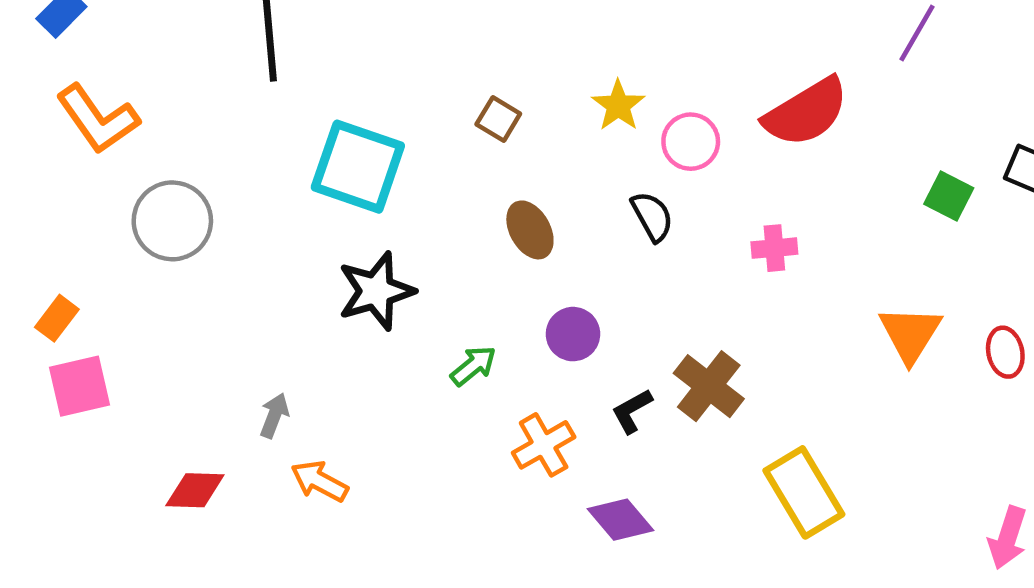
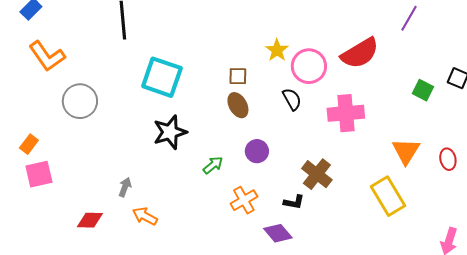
brown square: (498, 119) -> (238, 76), moved, turned -30
pink circle: (691, 142) -> (309, 66), size x1.4
pink cross: (774, 248) -> (346, 113), size x1.8
black L-shape: (632, 411) -> (294, 202), moved, turned -140
yellow rectangle: (804, 492) -> (388, 196), moved

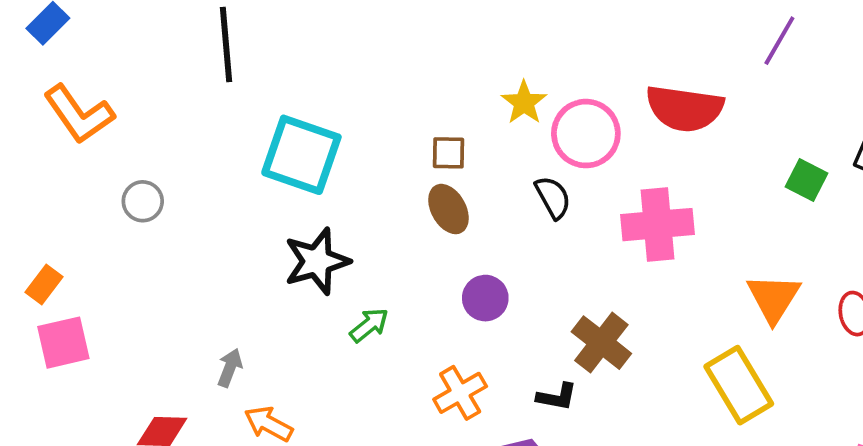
red semicircle: (360, 53) -> (685, 108), turned 39
gray circle: (80, 101) -> (143, 201), size x0.6
green arrow: (213, 165) -> (369, 325), moved

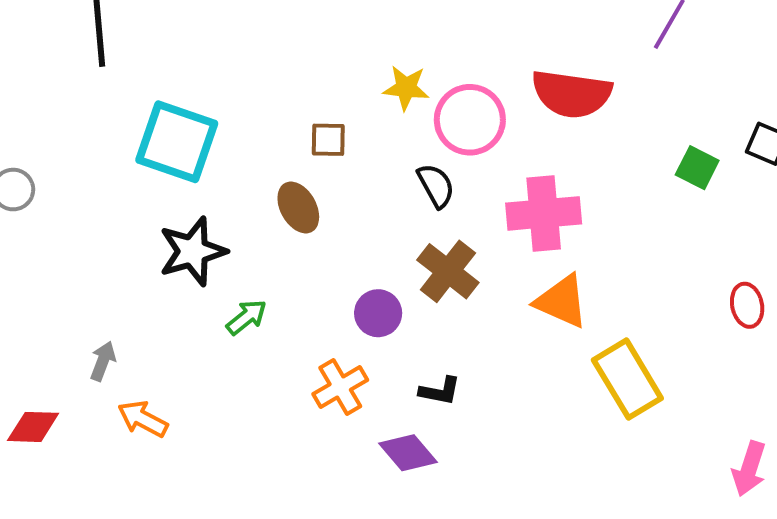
yellow star: (524, 103) -> (406, 88), turned -30
brown ellipse: (448, 209) -> (298, 208), moved
purple circle: (485, 298) -> (378, 313), moved
orange triangle: (774, 298) -> (562, 301), moved, turned -38
brown cross: (601, 343) -> (448, 271), moved

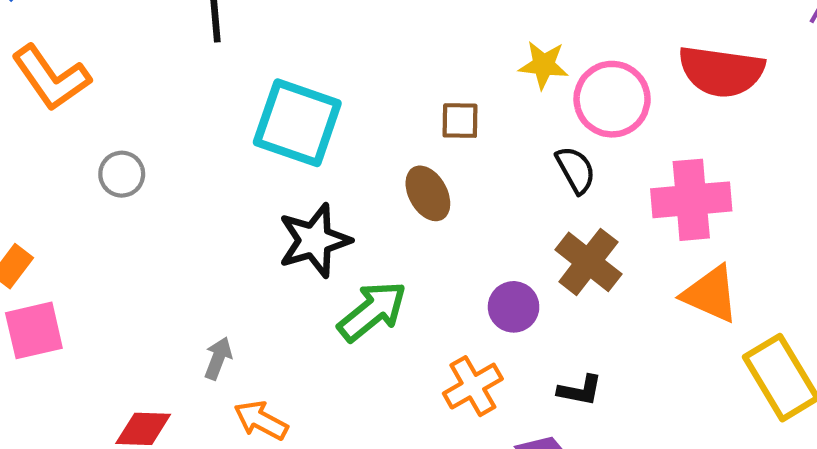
green arrow: (246, 317) -> (372, 311), size x1.6

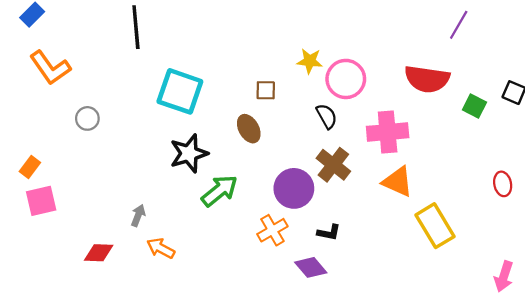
red semicircle: (721, 71) -> (427, 79), moved
purple circle: (514, 307) -> (294, 188), size x1.5

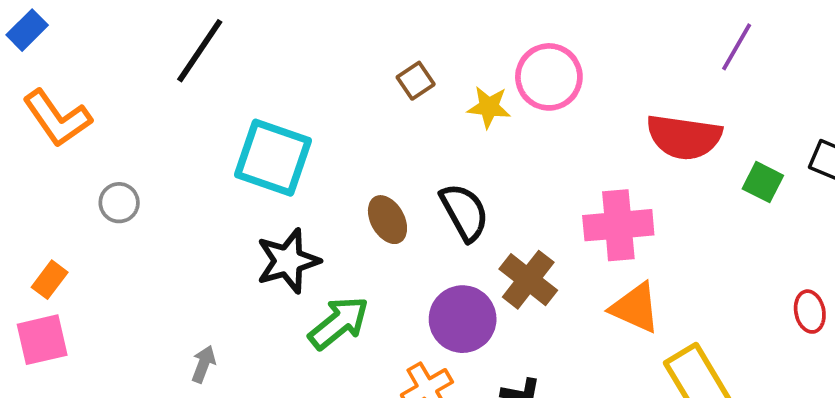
black line: (136, 27) -> (200, 51), turned 39
pink circle: (346, 79) -> (549, 77), moved
brown square: (266, 90) -> (416, 81), moved, turned -35
black semicircle: (327, 116) -> (464, 212), moved, size x1.4
orange rectangle: (30, 167) -> (50, 280), moved

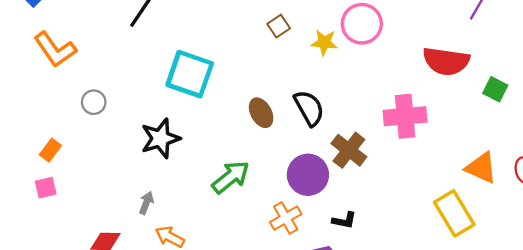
black star: (288, 261) -> (160, 138), moved
orange triangle: (635, 308) -> (481, 168), moved
pink square: (42, 340) -> (46, 188), size x0.7

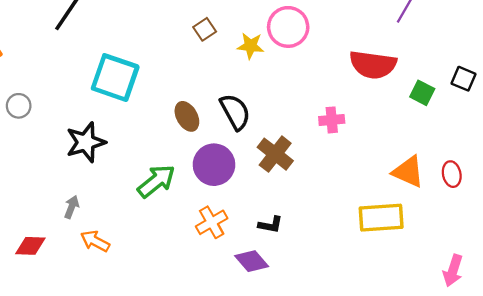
pink cross: (405, 116) -> (332, 120), size x0.6
purple circle: (308, 175) -> (214, 165), moved
yellow rectangle: (454, 213) -> (381, 218), turned -63

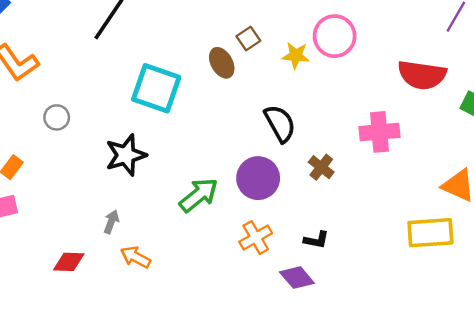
brown ellipse: (187, 116) -> (222, 63), moved
pink cross: (332, 120) -> (379, 132), size x1.5
brown cross: (275, 154) -> (321, 167), size x0.7

